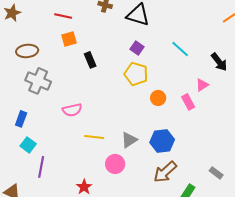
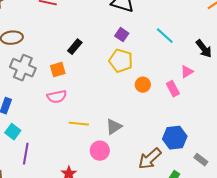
orange square: (69, 39) -> (58, 70), moved
black rectangle: (90, 60) -> (75, 47), turned 63
blue hexagon: (162, 141) -> (175, 138), moved

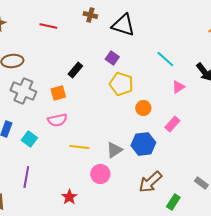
purple square: (122, 35) -> (112, 58), moved
pink triangle: (187, 72) -> (178, 87), moved
pink rectangle: (173, 89) -> (172, 124), moved, turned 70
cyan square: (13, 132) -> (29, 139), moved
blue hexagon: (175, 138) -> (143, 144), moved

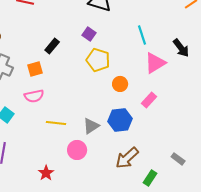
cyan line: (165, 59) -> (142, 35), turned 30
pink triangle: (178, 87) -> (155, 63), size x1.6

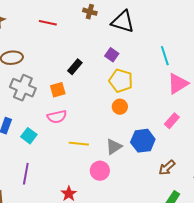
orange circle: (120, 84) -> (120, 107), moved
brown arrow: (127, 158) -> (167, 168), moved, size x0.7

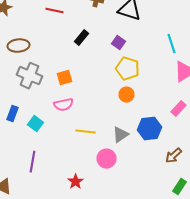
black rectangle: (75, 67) -> (82, 38), moved

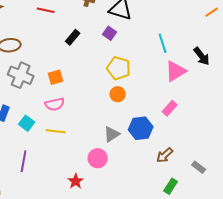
purple square: (118, 43) -> (110, 33), moved
yellow line: (86, 132) -> (56, 131), moved
red star: (76, 182) -> (76, 181), moved

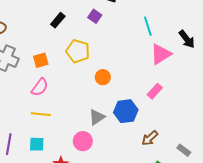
yellow pentagon: (119, 68) -> (78, 51), moved
pink semicircle: (55, 104) -> (40, 87), turned -42
cyan square: (27, 123) -> (37, 144), moved, turned -35

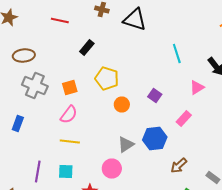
purple square: (95, 16) -> (155, 96), moved
pink triangle: (161, 54) -> (197, 88), moved, size x0.7
orange circle: (103, 77) -> (122, 104), moved

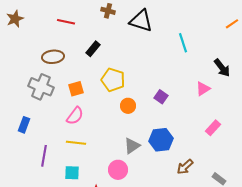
cyan line: (177, 54) -> (183, 43), moved
brown ellipse: (24, 56) -> (53, 57), moved
pink rectangle: (184, 118) -> (213, 128), moved
purple line: (38, 172) -> (44, 156), moved

